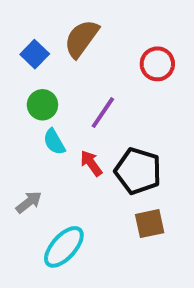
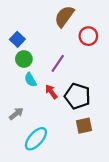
brown semicircle: (81, 39) -> (64, 16), moved
blue square: (35, 54) -> (17, 39), moved

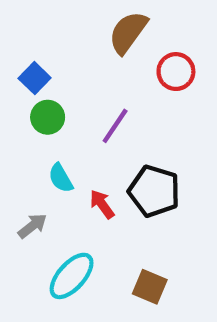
cyan semicircle: (30, 80) -> (61, 178), moved
red arrow: (51, 92) -> (102, 204), moved
brown square: (84, 126) -> (150, 287), moved, turned 35

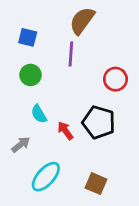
red circle: (176, 72) -> (115, 79), moved
blue square: (35, 78) -> (28, 37), moved, turned -30
purple line: (115, 126) -> (71, 54), moved, turned -30

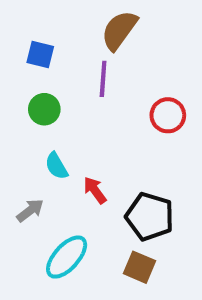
black pentagon: (99, 122) -> (150, 217), moved

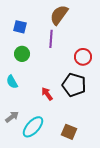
cyan semicircle: (56, 166) -> (12, 82), moved
gray arrow: (30, 210) -> (12, 117), moved
black pentagon: (150, 217) -> (74, 85), moved

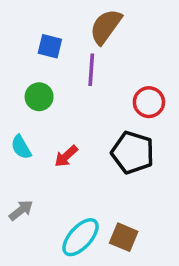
blue square: (20, 27) -> (50, 46), moved
red arrow: (47, 94) -> (66, 156), moved, turned -96
cyan ellipse: (33, 127) -> (80, 237), moved

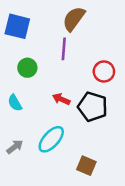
blue square: (50, 46) -> (17, 26), moved, size x1.5
red arrow: (66, 156) -> (61, 99), moved, turned 66
cyan ellipse: (80, 237) -> (51, 139), moved

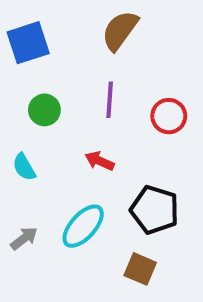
blue square: (17, 26) -> (28, 43), turned -32
purple line: (64, 49) -> (110, 100), moved
black pentagon: (93, 107) -> (154, 210), moved

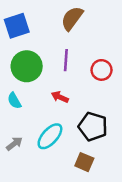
green circle: (44, 110) -> (27, 66), size x1.6

